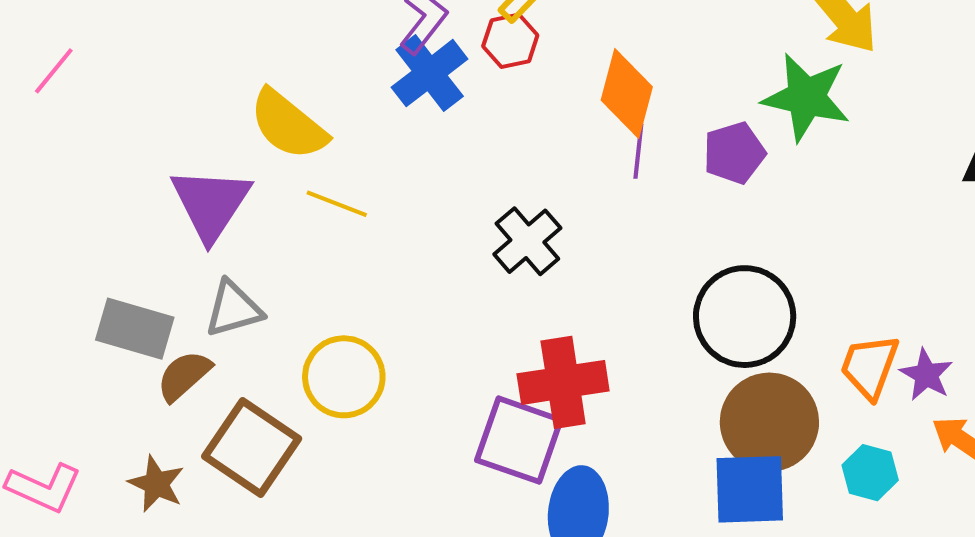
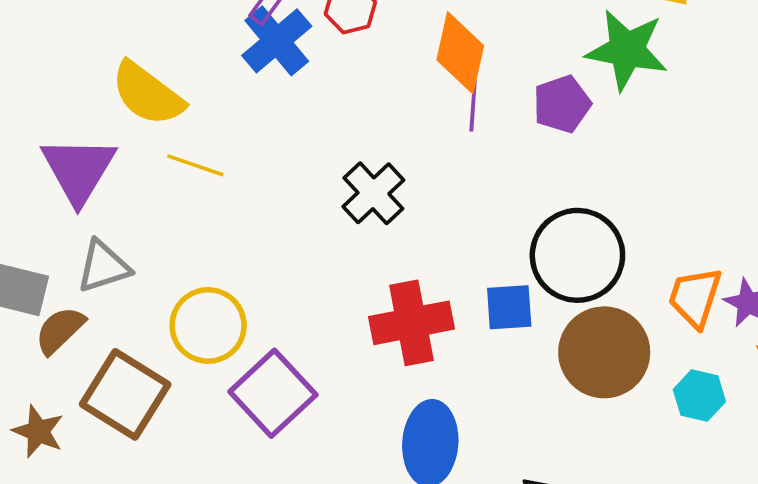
purple square: (519, 440) -> (273, 393), moved, turned 30
blue square: (750, 489) -> (509, 307), moved, size x0.7

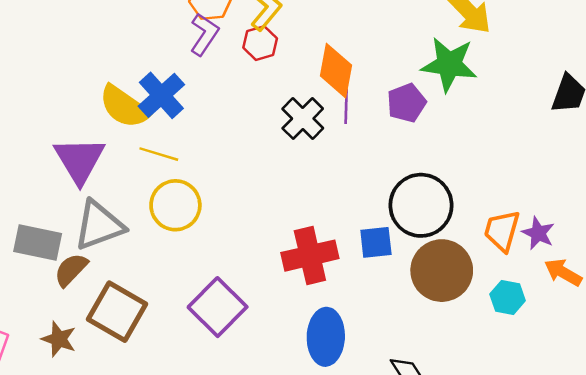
blue cross: (277, 41) -> (161, 95), moved
black cross: (373, 193) -> (303, 118), moved
gray triangle: (103, 266) -> (99, 225), size x1.4
yellow circle: (208, 325) -> (175, 205), moved

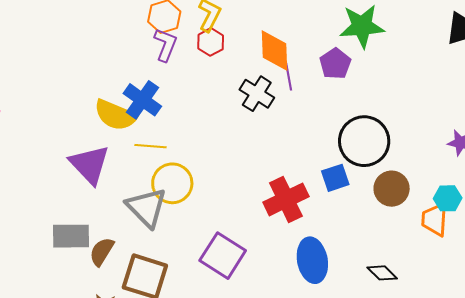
gray triangle: (99, 225) -> (147, 207), moved, turned -42
orange trapezoid: (502, 231) -> (435, 219), moved
brown circle: (442, 271) -> (392, 189), size x0.7

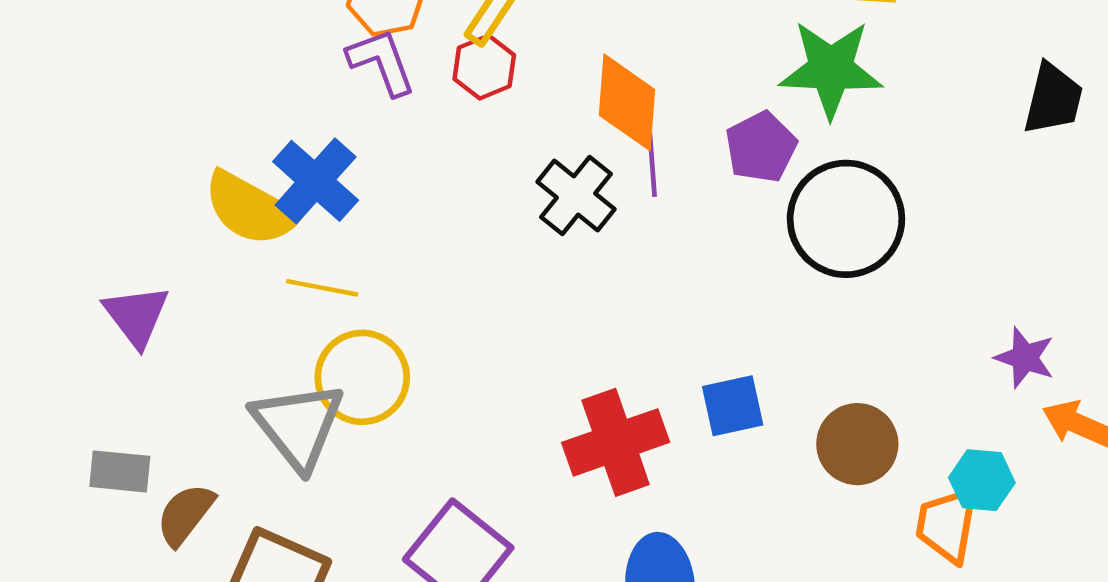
purple L-shape: (165, 45) -> (381, 62), turned -48
black circle: (364, 141) -> (846, 219), moved
purple triangle: (90, 164) -> (136, 316), moved, size x0.7
gray rectangle: (71, 236) -> (120, 471), size x0.7

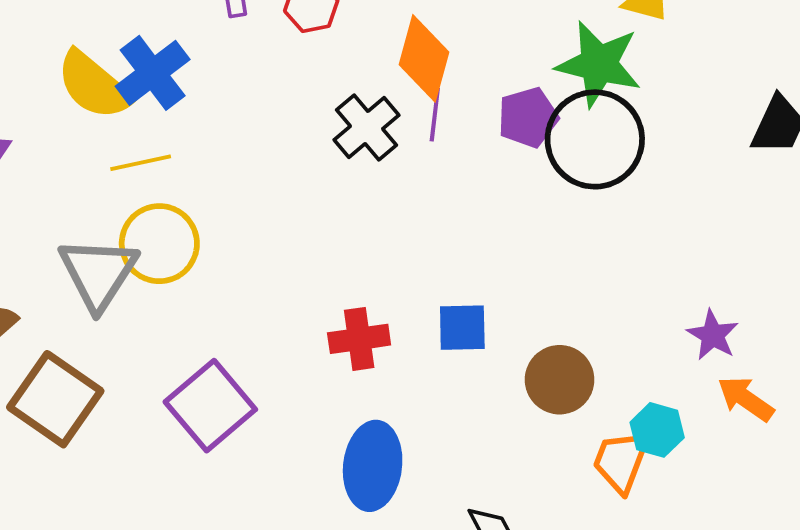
black circle: (846, 219) -> (595, 139), moved
yellow line: (322, 288) -> (141, 163), turned -34
red cross: (616, 442) -> (359, 339), size x0.7

